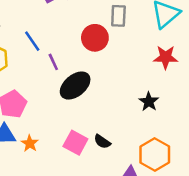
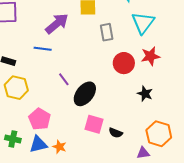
red circle: (95, 38) -> (124, 63), moved
blue line: (32, 41) -> (43, 49), moved, turned -36
pink square: (75, 143) -> (94, 124), moved

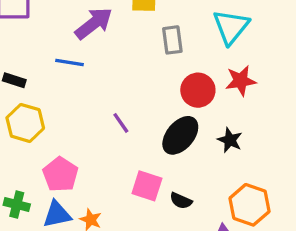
purple line: (64, 79) -> (121, 123), moved
black ellipse: (85, 94) -> (180, 135), moved

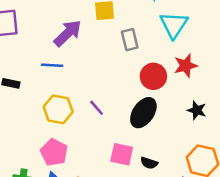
yellow hexagon: (25, 123) -> (58, 109), moved
black star: (230, 140) -> (197, 110), moved

